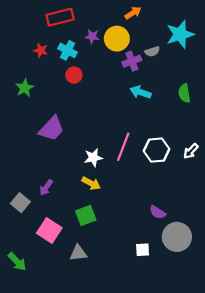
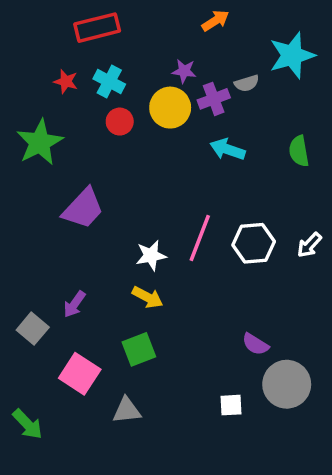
purple star: (92, 36) -> (184, 71), moved
yellow circle: (117, 39) -> (170, 108), moved
green star: (25, 88) -> (40, 142), size x1.5

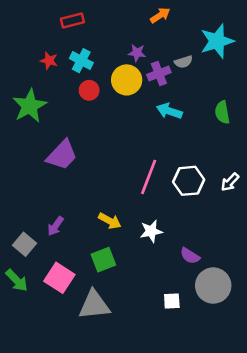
red rectangle: (97, 28) -> (72, 20), size x0.7
white star: (151, 255) -> (151, 231), moved
gray triangle: (127, 410) -> (94, 305), size x1.5
green arrow: (27, 424) -> (17, 280), moved

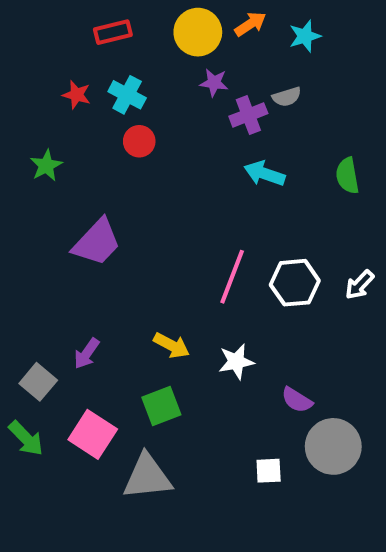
cyan star: (217, 41) -> (305, 36), moved, size x0.6
yellow circle: (127, 80) -> (198, 32), moved
green star: (30, 106) -> (46, 166), size x0.6

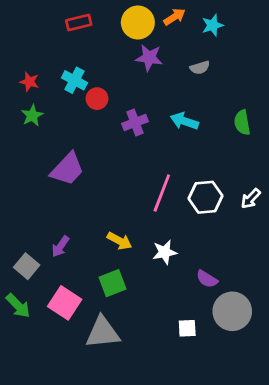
purple star: (214, 83) -> (149, 58), size x1.4
red star: (77, 95) -> (29, 82), moved
cyan cross: (127, 95) -> (74, 80), moved
purple cross: (248, 115) -> (135, 123), moved

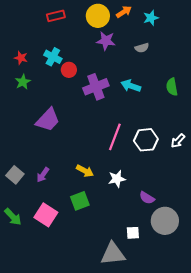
purple cross: (135, 123) -> (96, 87), size x1.4
gray square: (27, 266) -> (15, 175), moved
gray triangle: (103, 332) -> (113, 254), moved

